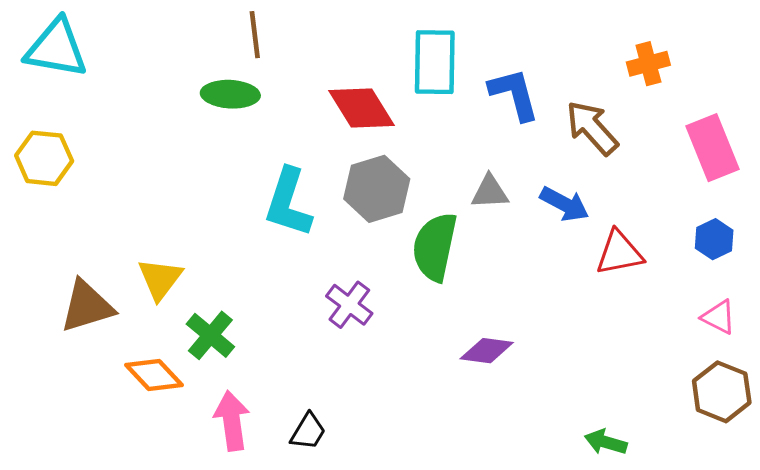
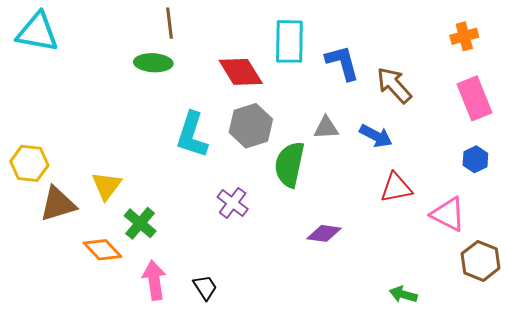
orange cross: (648, 64) -> (464, 36), moved
yellow hexagon: (44, 158) -> (29, 163), moved
red triangle: (619, 253) -> (396, 188), moved
pink triangle: (719, 317) -> (448, 214), moved, size x1.5
black trapezoid: (308, 431) -> (205, 287), turned -64

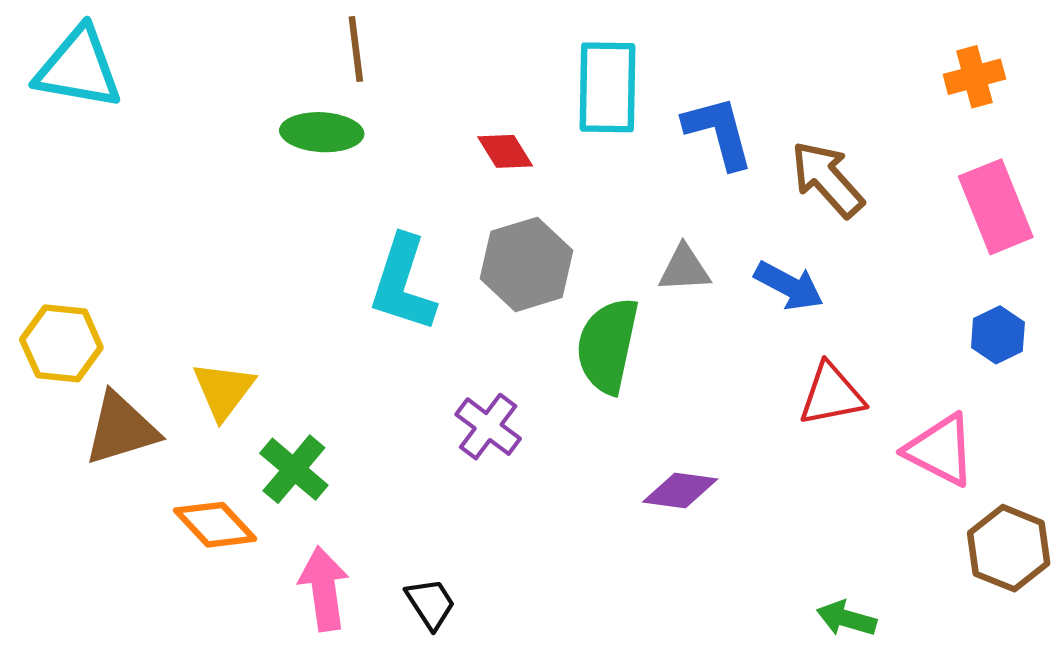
red diamond: (241, 72) -> (505, 151), size x0.6

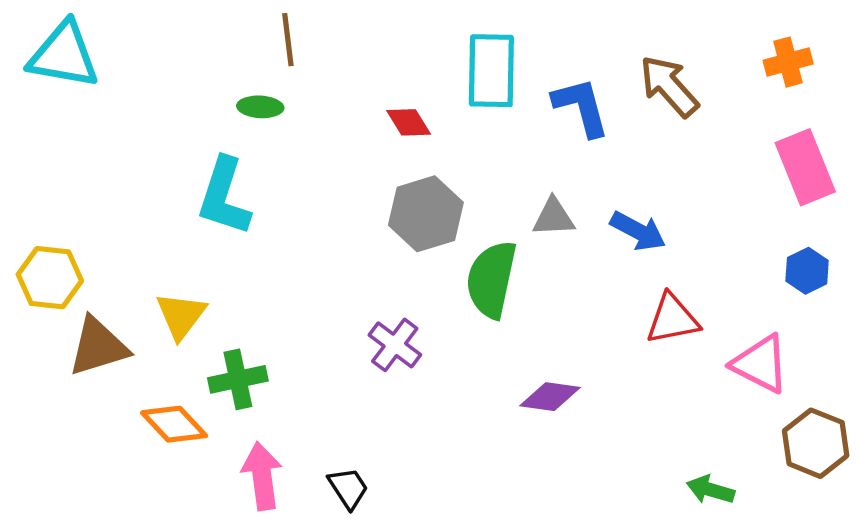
green ellipse: (322, 132) -> (260, 107), size x0.7
brown arrow: (827, 179) -> (669, 86), moved
cyan L-shape: (403, 284) -> (224, 197), moved
green cross: (294, 469) -> (238, 379), turned 38
green arrow: (846, 619) -> (710, 490), moved

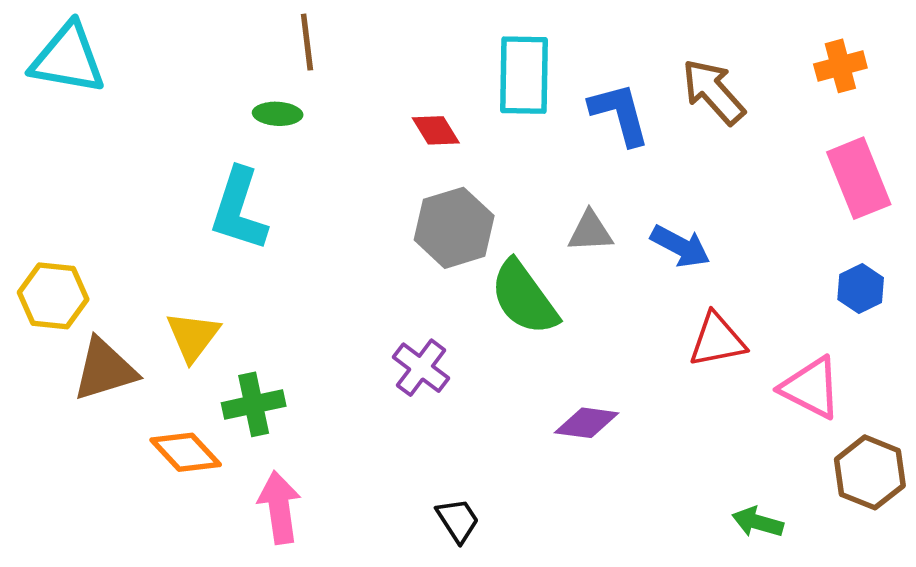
green semicircle: (491, 279) -> (524, 298), turned -48
black trapezoid: (348, 488) -> (458, 520), moved

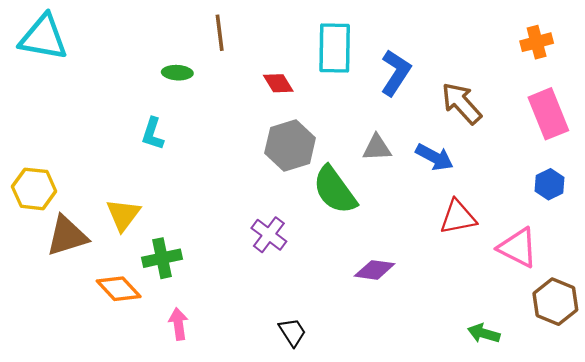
brown line: (307, 42) -> (220, 33), moved
brown arrow: (713, 92) -> (461, 103), moved
blue L-shape: (620, 114) -> (396, 73), turned 48
cyan L-shape: (239, 209) -> (153, 134), size x0.6
pink arrow: (279, 507) -> (178, 324), size x0.7

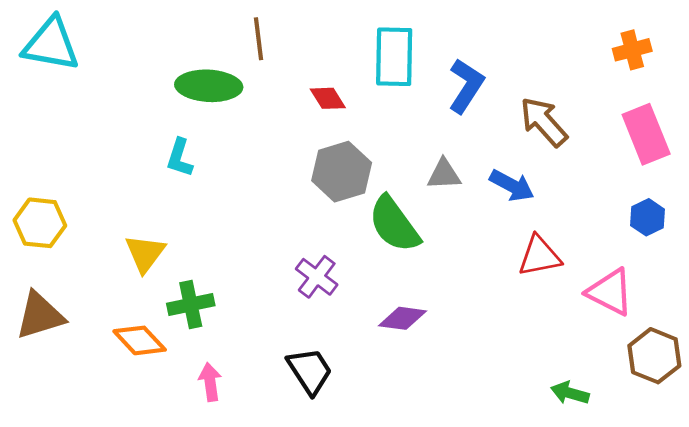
green ellipse: (177, 73) -> (209, 86), size x1.8
brown triangle: (67, 236) -> (40, 316), moved
purple diamond: (375, 270) -> (402, 318), moved
black trapezoid: (292, 332) -> (310, 371), moved, size x1.4

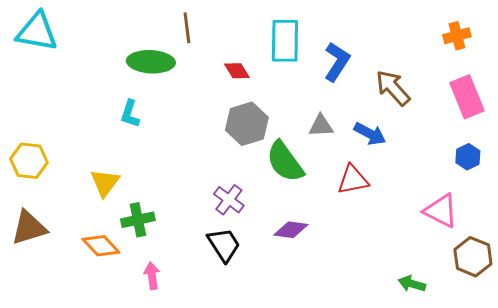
red triangle: (539, 256) -> (353, 180), moved
black trapezoid: (310, 371) -> (224, 245), moved

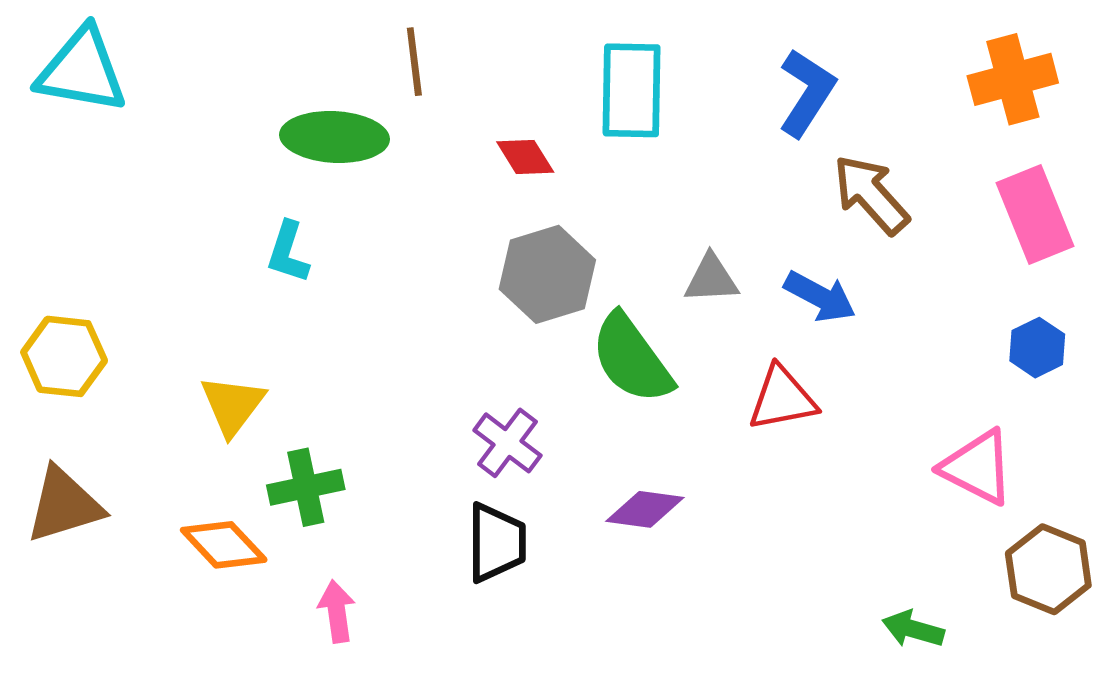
orange cross: (457, 36) -> (1013, 79), size x1.4
blue L-shape: (337, 62) -> (807, 93), moved
black trapezoid: (224, 245) -> (496, 543), turned 33

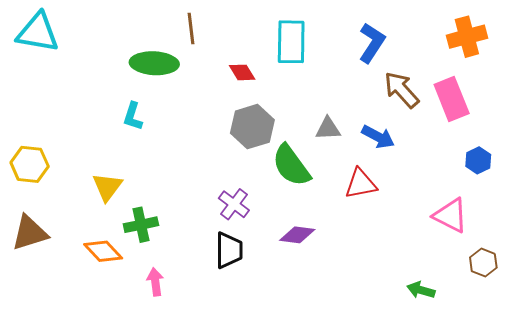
pink rectangle: (1035, 215) -> (452, 99), moved
brown hexagon: (1048, 569) -> (483, 262), size x0.7

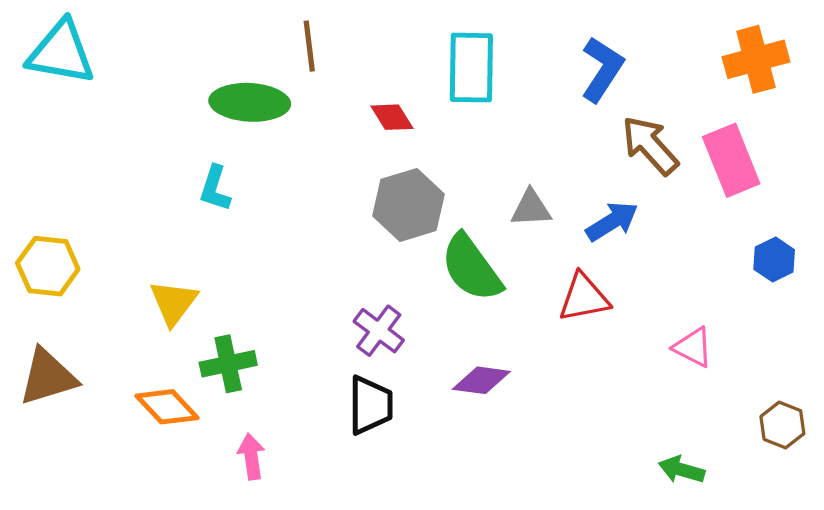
blue arrow: (378, 137) -> (612, 221), turned -60
pink triangle: (451, 215) -> (693, 347), moved, size x0.7

